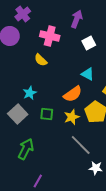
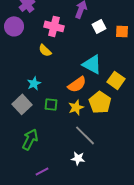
white square: (89, 43) -> (99, 26), moved
cyan triangle: (88, 74) -> (92, 64), size x1.5
white star: (96, 168) -> (78, 158), moved
purple line: (38, 181) -> (42, 171), turned 32

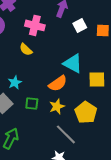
yellow square: (116, 80) -> (97, 79), turned -36
yellow pentagon: (100, 102) -> (86, 112), moved

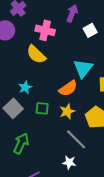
yellow semicircle: (26, 49) -> (36, 54), size x1.5
cyan triangle: (73, 63) -> (83, 68), turned 40

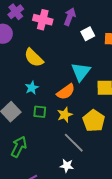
pink cross: (45, 30) -> (43, 20), moved
cyan star: (25, 87) -> (32, 88), moved

